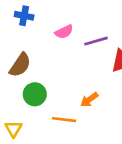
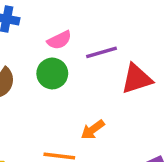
green circle: (35, 94) -> (52, 73), moved

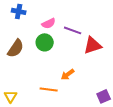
purple line: (101, 52) -> (73, 30), turned 36

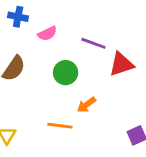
pink semicircle: (49, 23) -> (47, 34), moved
green circle: (45, 42) -> (66, 73), moved

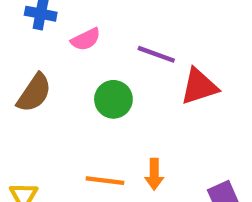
orange arrow: (86, 105) -> (154, 174), moved, turned -54

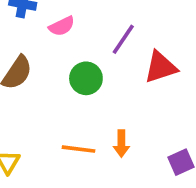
purple line: (156, 54) -> (123, 39), turned -76

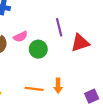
pink semicircle: (62, 26) -> (20, 37), moved
purple line: (123, 39) -> (59, 27), turned -48

